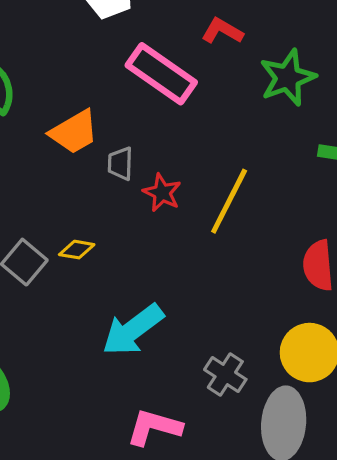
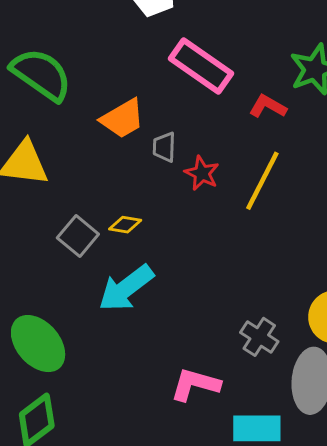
red L-shape: (222, 31) -> (268, 106), moved
cyan arrow: (133, 330) -> (126, 288), moved

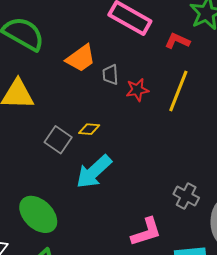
red star: (202, 173) -> (137, 90), turned -30
pink L-shape: (195, 385) -> (146, 232), turned 152

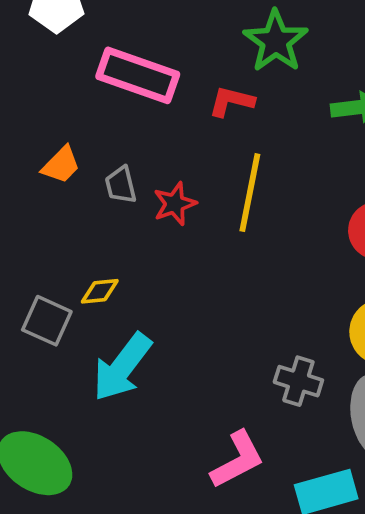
orange trapezoid: (81, 58) -> (61, 165), size x0.7

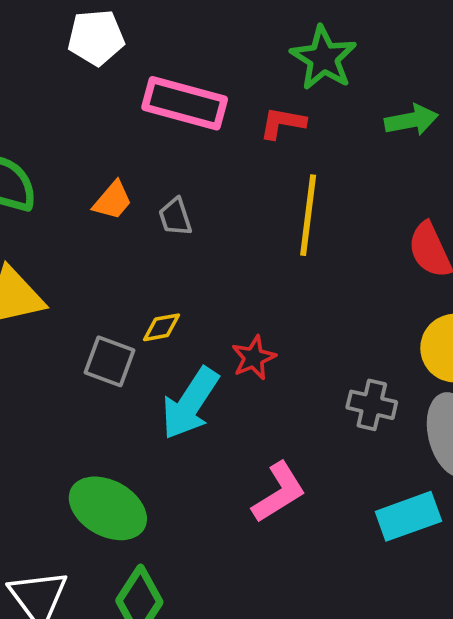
red star: (175, 204) -> (254, 358), moved
pink L-shape: (237, 460) -> (279, 492), moved

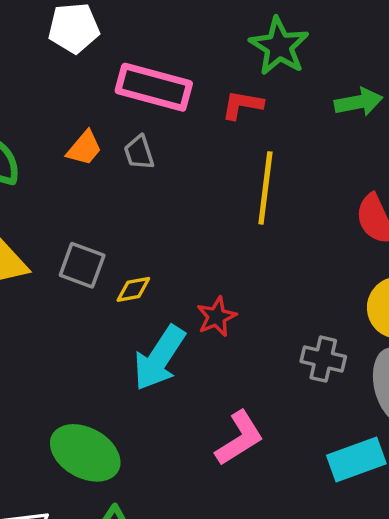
orange trapezoid: (113, 201) -> (84, 148), moved
gray trapezoid: (175, 217) -> (139, 153), moved
gray square: (109, 361) -> (82, 265), moved

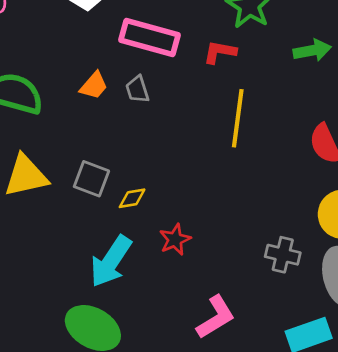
red star: (217, 317) -> (175, 240), moved
cyan arrow: (159, 358) -> (111, 261), moved

